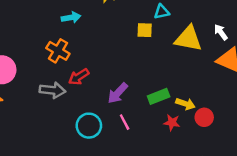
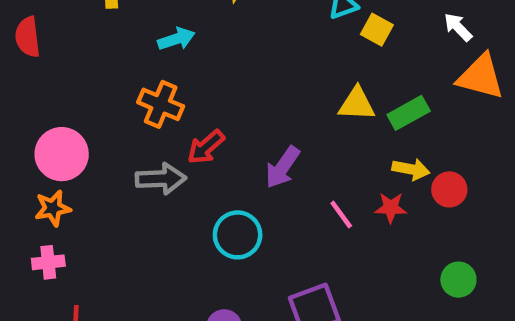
yellow square: (145, 30) -> (377, 30), moved, turned 35
yellow triangle: (188, 39) -> (357, 104), moved, size x0.7
green rectangle: (159, 96) -> (409, 113), moved
pink line: (125, 122) -> (341, 214), moved

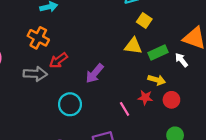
white arrow: (458, 27) -> (181, 60), moved
yellow square: (377, 30) -> (144, 21), moved
red circle: (449, 189) -> (171, 100), moved
pink line: (341, 214) -> (125, 109), moved

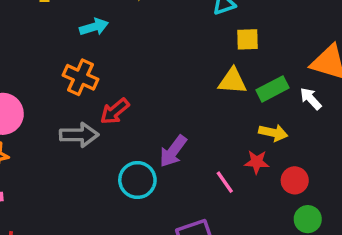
yellow square: (144, 21) -> (247, 39), turned -32
purple arrow: (95, 73) -> (173, 151), moved
red circle: (171, 100) -> (295, 180), moved

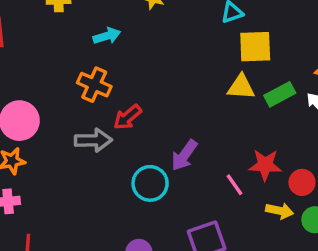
yellow square: (247, 39) -> (255, 47), size x1.5
yellow arrow: (273, 133) -> (280, 211), moved
red star: (257, 162) -> (265, 165), size x1.4

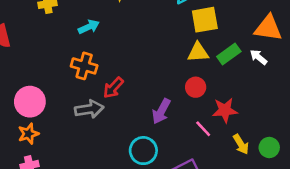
red circle: (302, 182) -> (196, 87), moved
cyan circle: (150, 183) -> (143, 151), moved
yellow arrow: (280, 211) -> (241, 144), turned 54

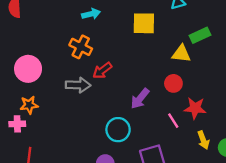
yellow square: (205, 20) -> (144, 23), moved
green rectangle: (229, 54) -> (200, 35), moved
orange star: (28, 134) -> (29, 105), moved

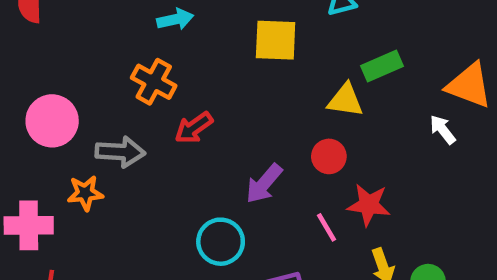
gray arrow: (78, 85) -> (120, 152), moved
orange star: (29, 105) -> (85, 193), moved
pink cross: (17, 124) -> (29, 225), size x1.5

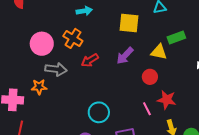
pink circle: (52, 121) -> (42, 44), moved
purple arrow: (264, 184) -> (125, 56), moved

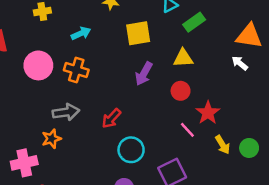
green rectangle: (176, 37) -> (194, 22), moved
pink circle: (42, 44) -> (38, 65), moved
red arrow: (90, 60) -> (111, 118), moved
red star: (167, 100) -> (208, 113), turned -30

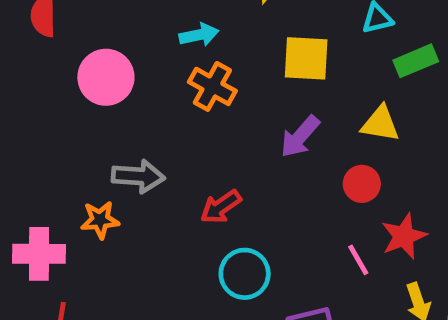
orange cross: (76, 70) -> (212, 86), moved

